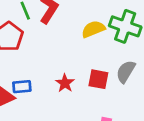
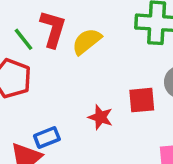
yellow semicircle: (93, 29) -> (87, 41), moved

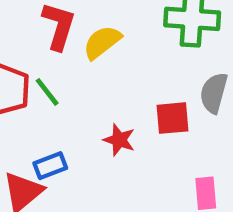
green line: (23, 39) -> (47, 92), moved

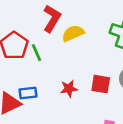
red star: (119, 140) -> (69, 89), turned 30

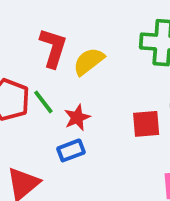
red star: (69, 89) -> (77, 118), moved
blue rectangle: (28, 93) -> (71, 150), moved

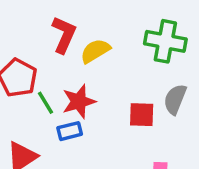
green line: (43, 102) -> (45, 103), moved
red star: (77, 118) -> (79, 101), size x1.4

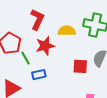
yellow semicircle: (95, 51) -> (67, 31), moved, turned 30
red star: (79, 101) -> (45, 46), moved

